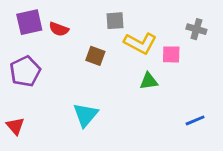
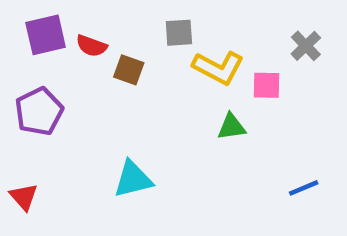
gray cross: (196, 29) -> (306, 46), turned 30
brown square: (95, 56) -> (129, 70), moved
cyan triangle: (86, 115) -> (133, 179), turned 36

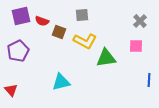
yellow L-shape: (218, 68) -> (85, 41), moved
pink square: (266, 85) -> (136, 46), moved
green triangle: (231, 127) -> (106, 58), size x1.5
blue line: (304, 188) -> (149, 80), moved, turned -64

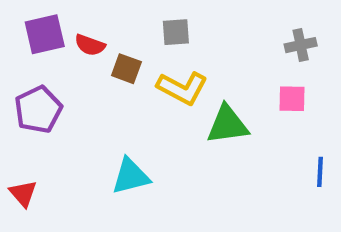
gray cross: (140, 21) -> (301, 45), turned 32

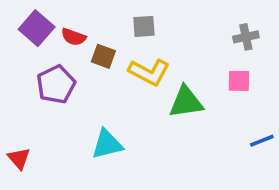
purple square: (45, 34) -> (37, 28), turned -36
purple pentagon: (38, 110) -> (56, 84), moved
blue line: (320, 172) -> (262, 141), turned 65

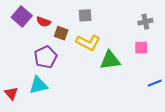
purple pentagon: (56, 84) -> (46, 57), moved
cyan triangle: (107, 144) -> (38, 85), moved

